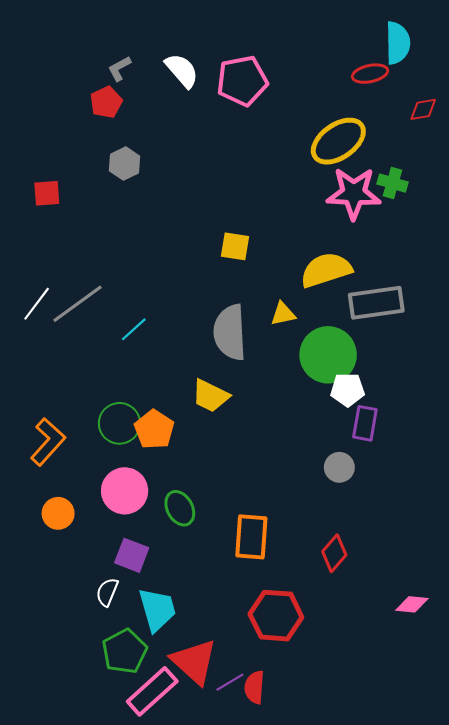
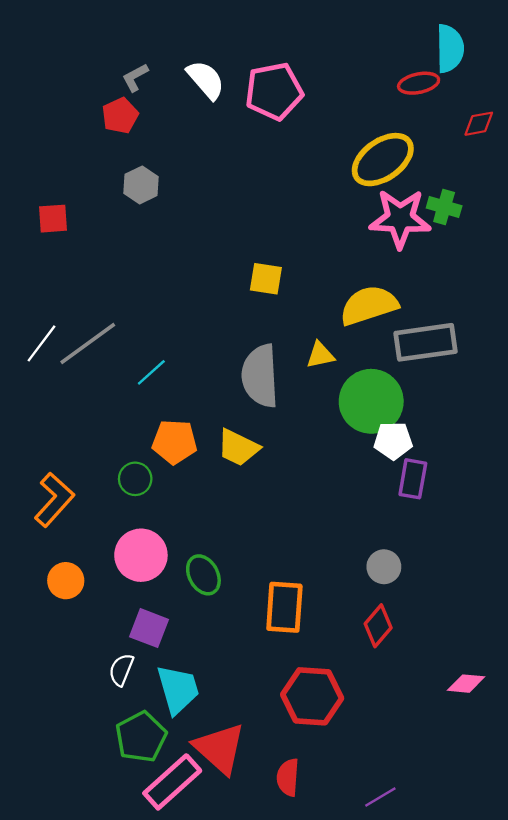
green circle: (119, 423) -> (135, 479), size x0.7
orange pentagon: (154, 429) -> (174, 442), moved, turned -30
gray circle: (339, 467) -> (384, 567), moved
purple line: (230, 682) -> (380, 797), moved

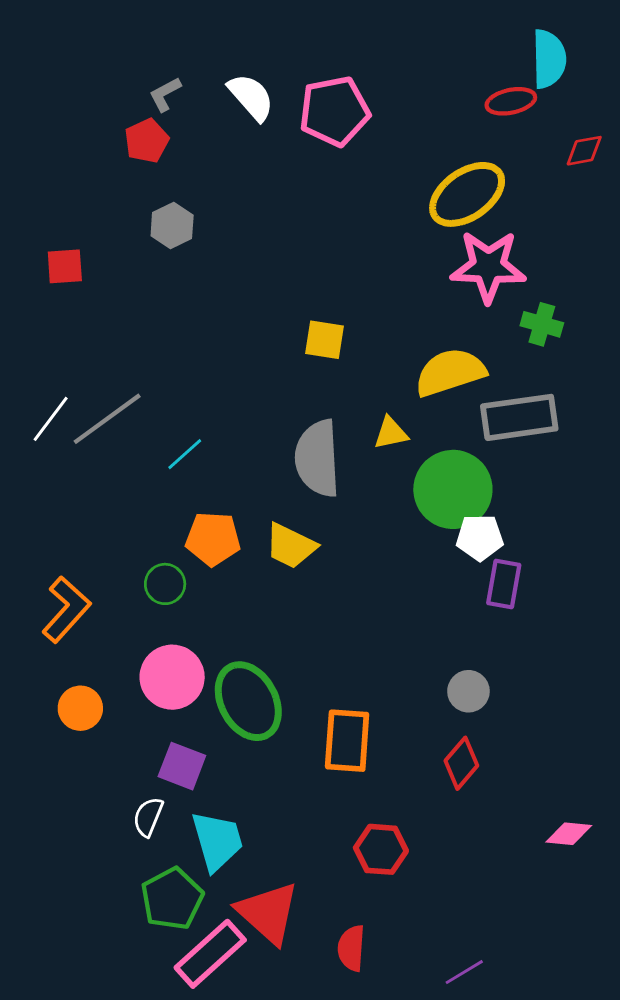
green cross: (444, 207) -> (542, 324), moved
green ellipse: (203, 575) -> (248, 701), size x1.6
red hexagon: (312, 696) -> (381, 849), size x0.7

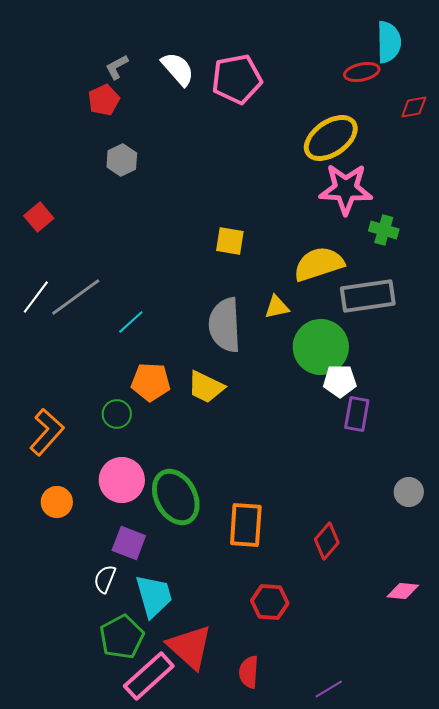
red square: (65, 266) -> (39, 217), moved, turned -36
gray circle: (468, 691) -> (409, 492), moved

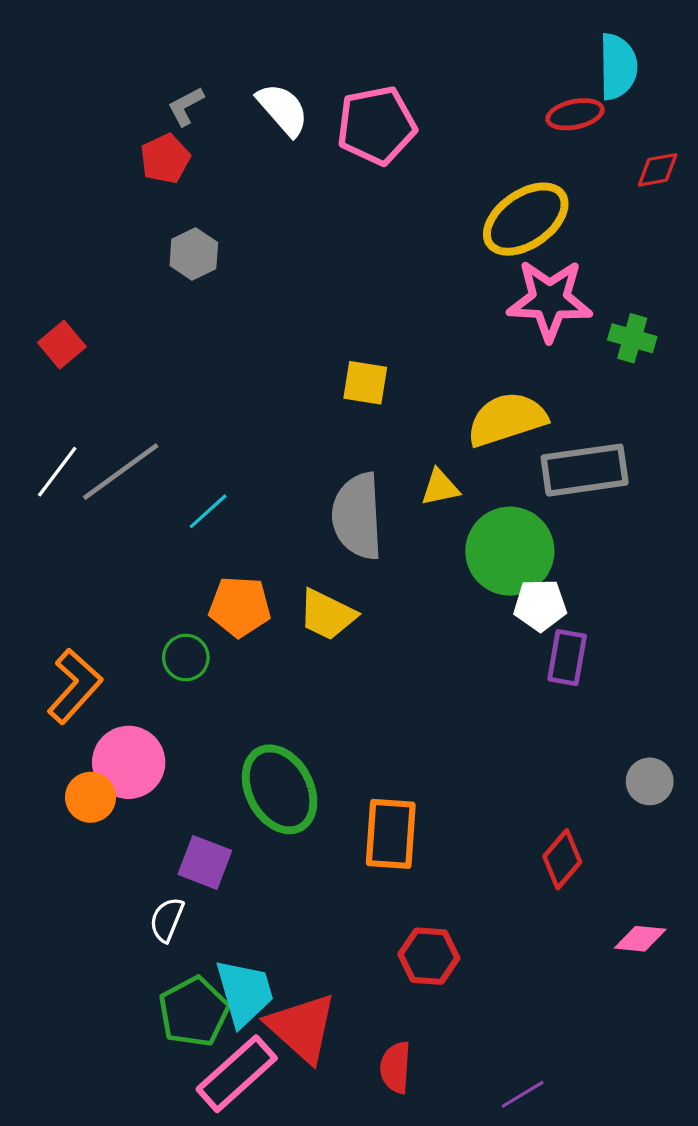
green cross: (384, 230) -> (632, 338), moved
pink circle: (122, 480) -> (129, 762), moved
red diamond: (327, 541) -> (562, 859), moved
cyan trapezoid: (154, 596) -> (245, 993), moved

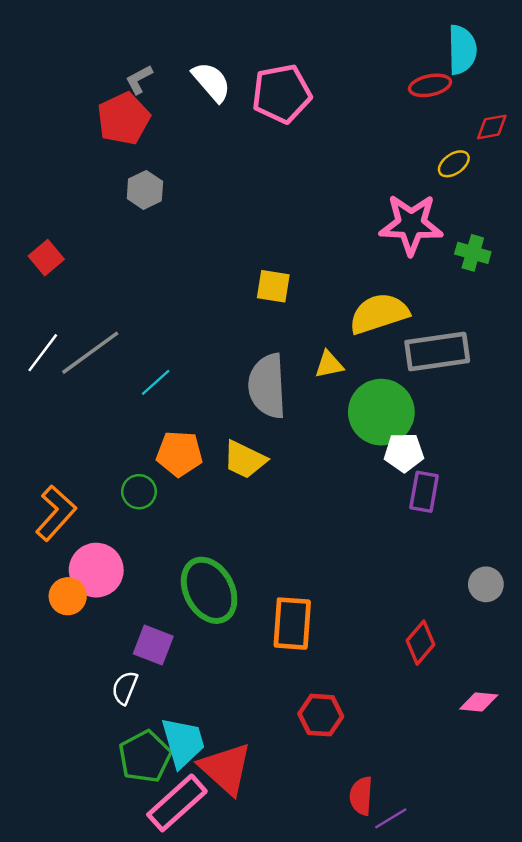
red pentagon: (165, 159) -> (124, 119), size x1.4
yellow ellipse: (526, 219) -> (454, 164), moved, size x0.5
red semicircle: (396, 1067) -> (361, 796), moved

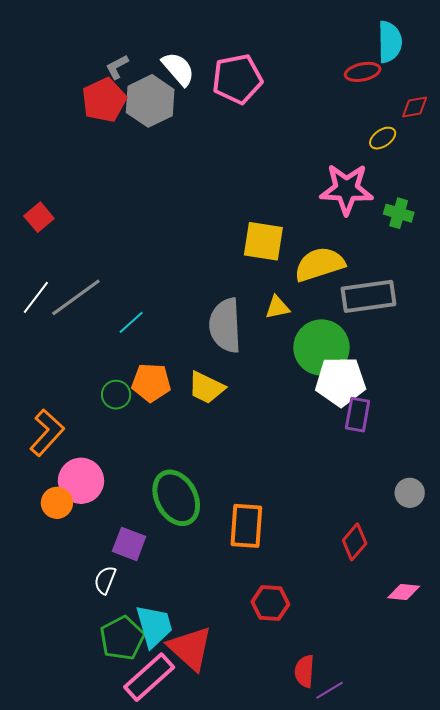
gray hexagon: (145, 190) -> (150, 101), moved, size x1.6
yellow square: (273, 286) -> (263, 241), moved, size x1.4
white pentagon: (404, 452) -> (341, 382), size x1.5
green circle: (139, 492) -> (116, 395), moved

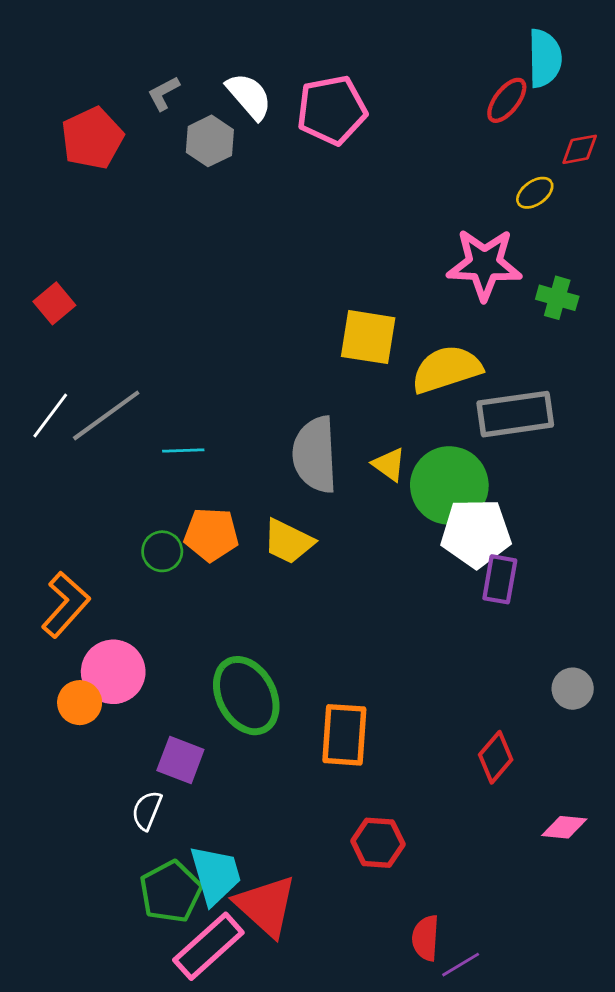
red ellipse: (363, 72) -> (507, 100), turned -40
red pentagon: (104, 100) -> (92, 138), moved
gray hexagon: (150, 101) -> (210, 141), size x0.7
yellow triangle: (277, 307) -> (389, 464), moved, turned 48
cyan line: (131, 322) -> (183, 450), turned 40

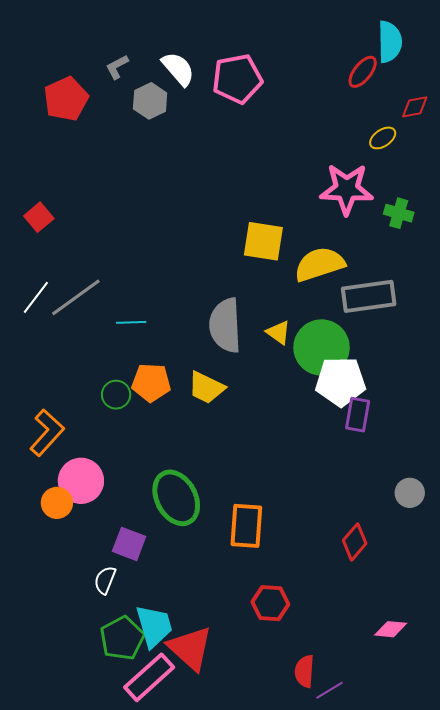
pink diamond: (564, 827) -> (391, 629), moved

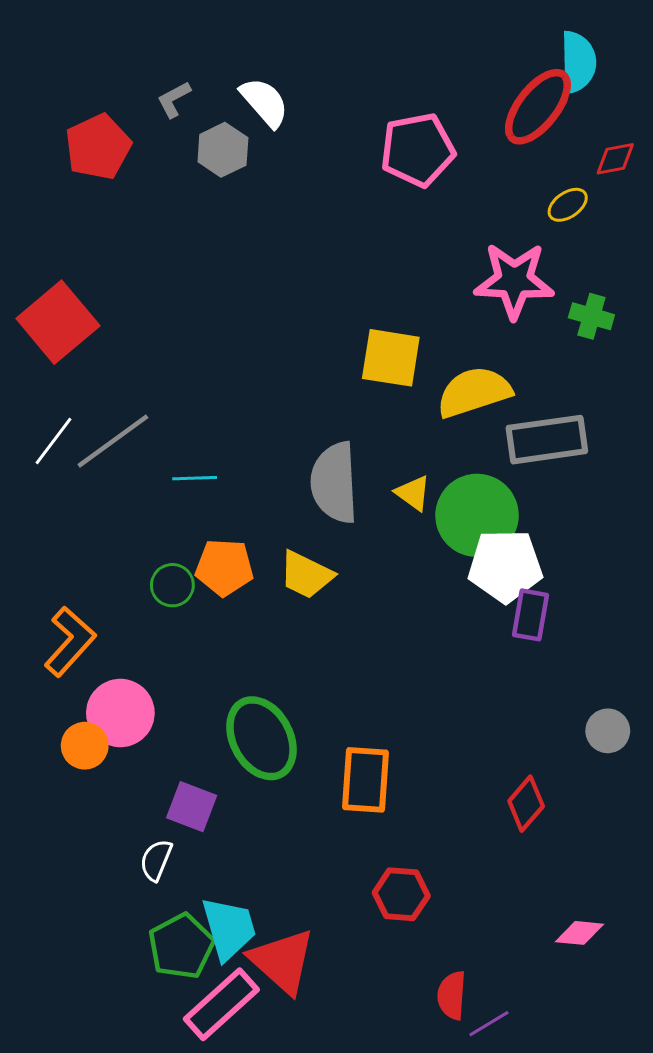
red ellipse: (363, 72) -> (538, 107), size x1.6
pink pentagon: (237, 79) -> (418, 150), moved
red square: (39, 217) -> (58, 322), size x1.8

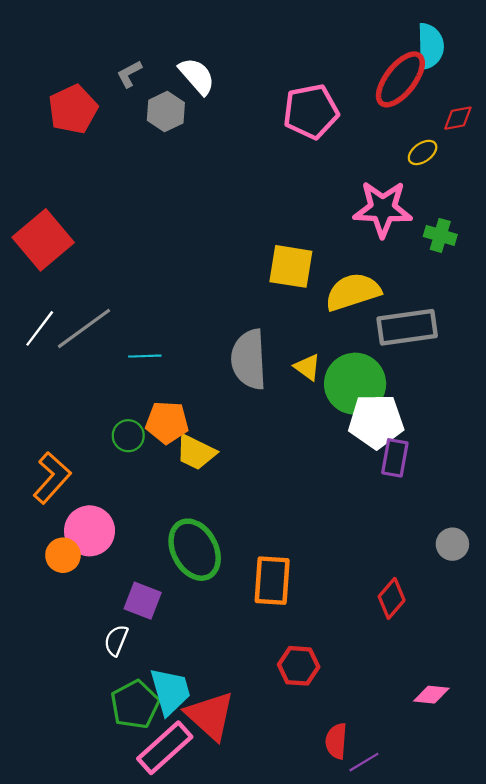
yellow trapezoid: (306, 575) -> (196, 452), moved

